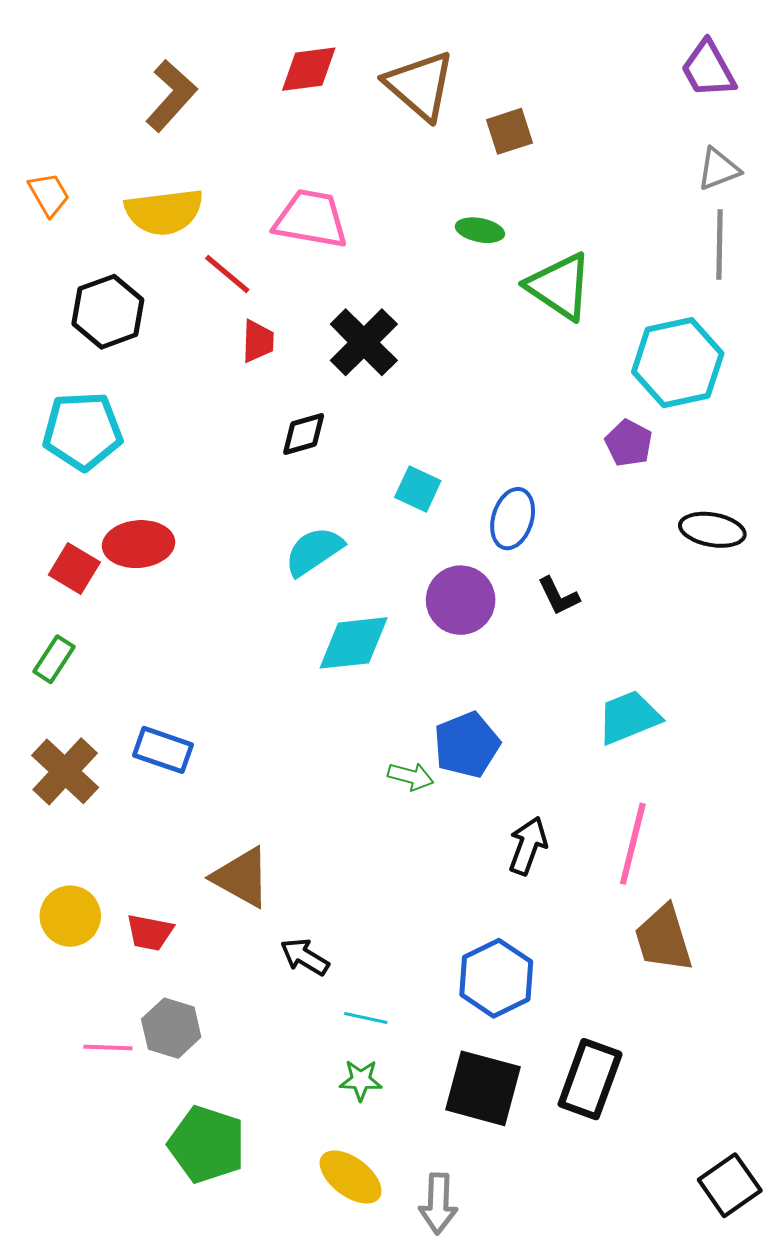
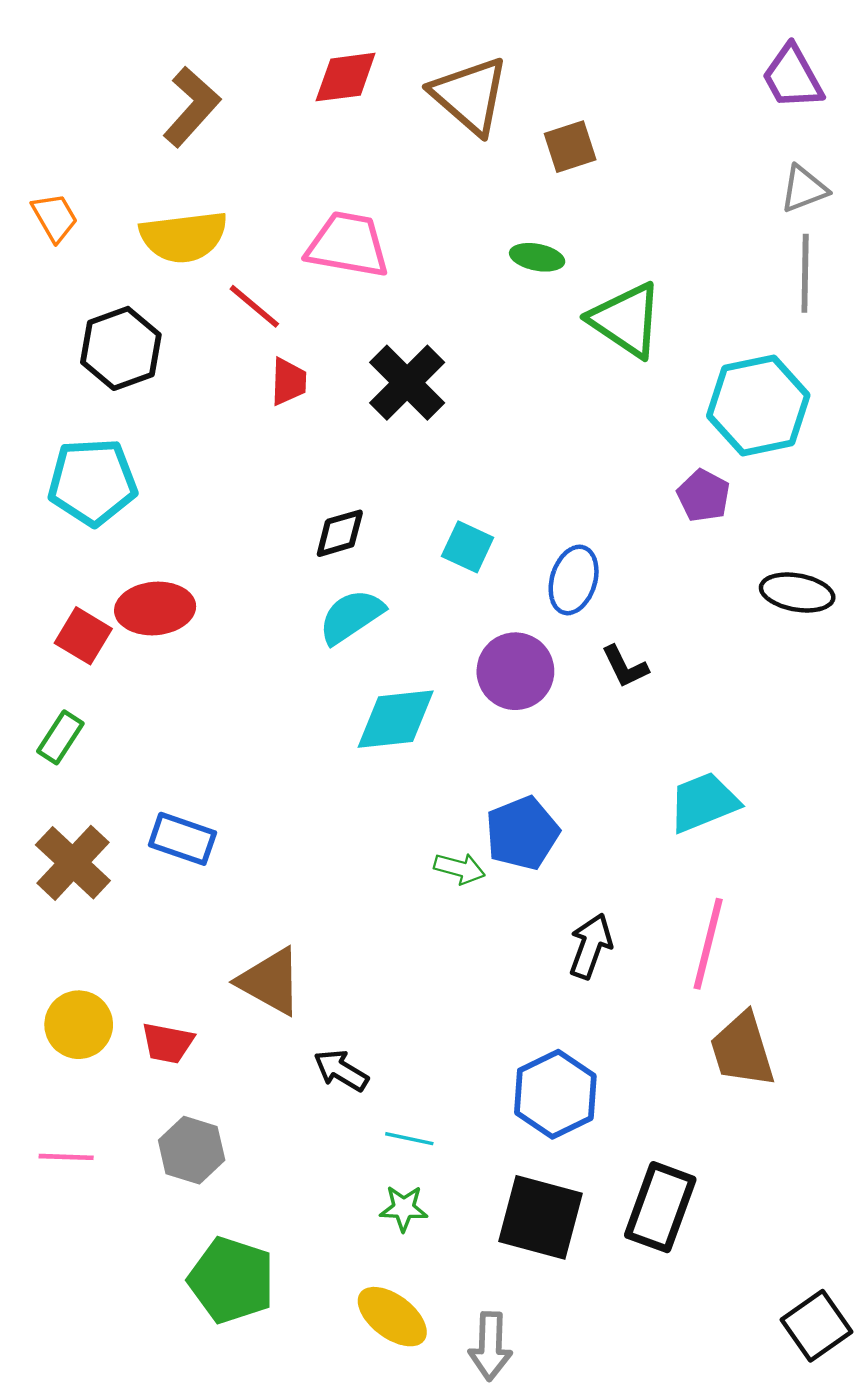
black diamond: (304, 434) -> (340, 533), moved
pink line: (108, 1048) -> (66, 1157), moved

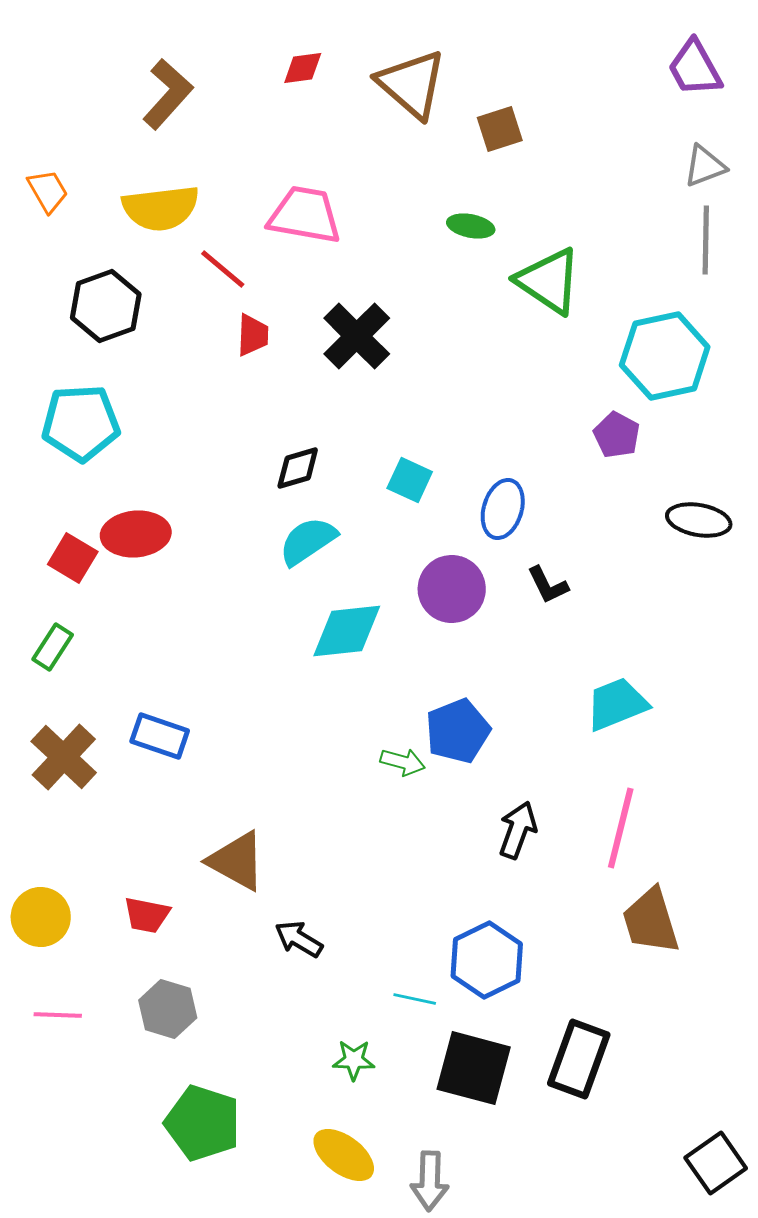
red diamond: (346, 77) -> (303, 68), size x0.7
yellow circle: (79, 1025) -> (41, 917), moved
cyan line: (409, 1139) -> (415, 999), moved

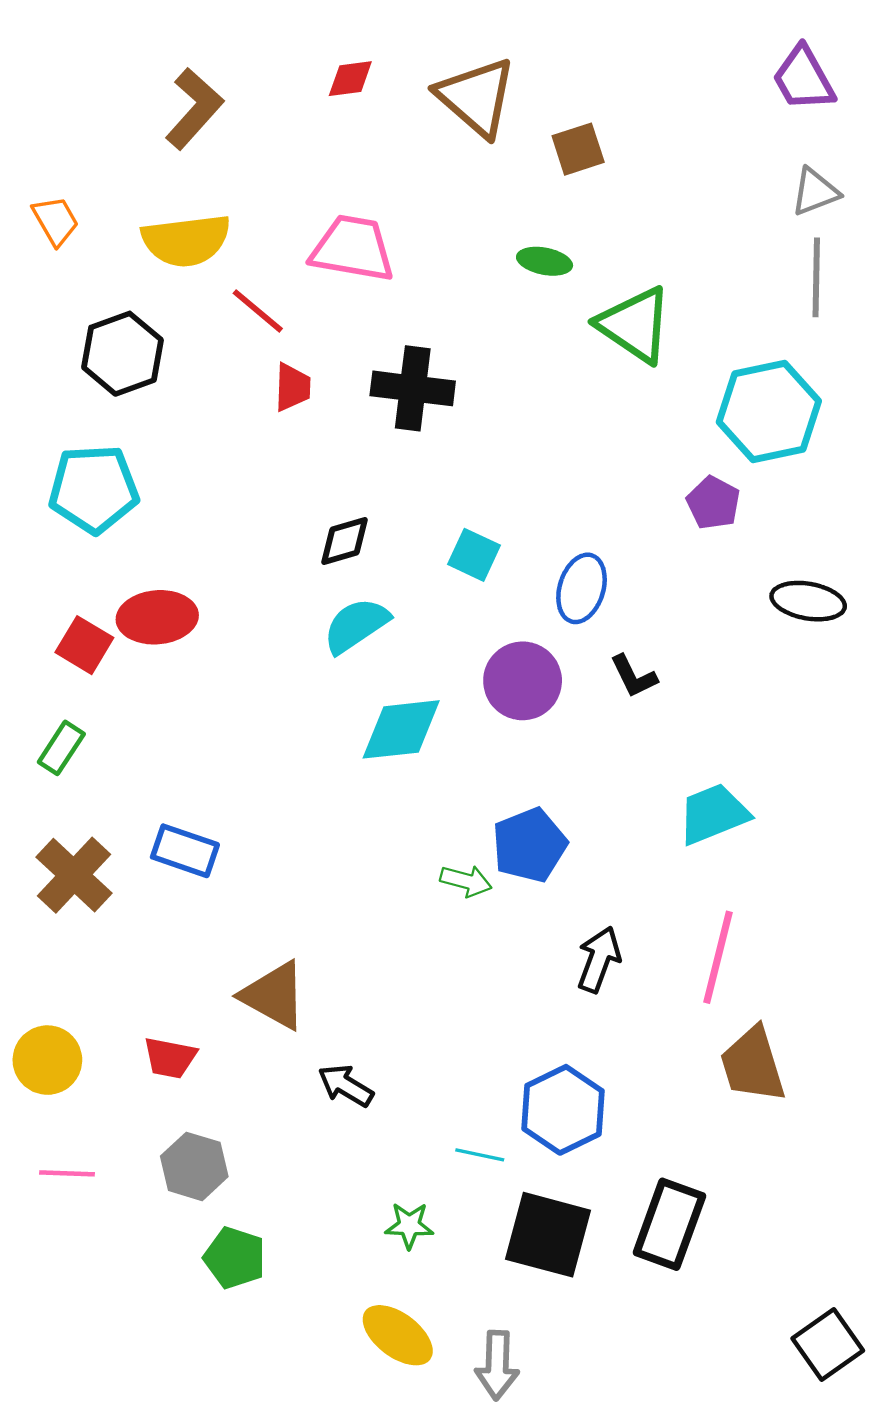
black cross: (357, 336) -> (413, 388), turned -38
green pentagon: (203, 1123) -> (235, 1258), moved, size x0.7

